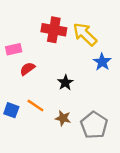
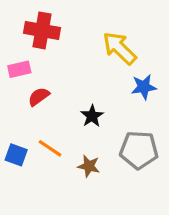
red cross: (54, 30) -> (42, 30), moved
blue star: (102, 62) -> (144, 87), turned 30
gray pentagon: (94, 125) -> (139, 150), moved, turned -30

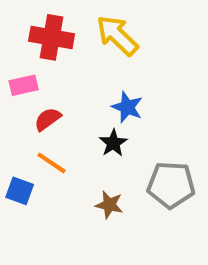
yellow arrow: (119, 48) -> (117, 35), moved
blue star: (144, 87) -> (127, 107), moved, turned 30
orange line: (50, 148) -> (52, 163), moved

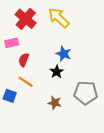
red cross: (52, 37) -> (26, 19), turned 30
red semicircle: (48, 119) -> (24, 60), turned -32

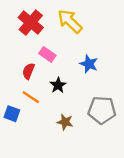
pink rectangle: (12, 43) -> (47, 54), moved, turned 48
blue star: (64, 54) -> (89, 64), moved
black star: (57, 72) -> (58, 85), moved

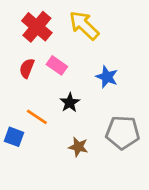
red semicircle: (28, 71) -> (27, 68), moved

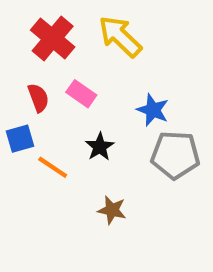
red semicircle: (27, 68) -> (38, 98), turned 138
gray pentagon: (123, 133) -> (175, 155), moved
blue square: (14, 137) -> (20, 139), moved, turned -36

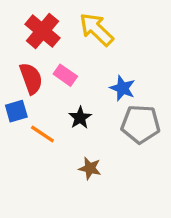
red semicircle: (38, 98) -> (31, 78), size x1.4

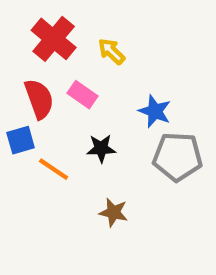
yellow arrow: (96, 29) -> (111, 51), moved, size x0.6
black star: (80, 118) -> (101, 148), turned 30

